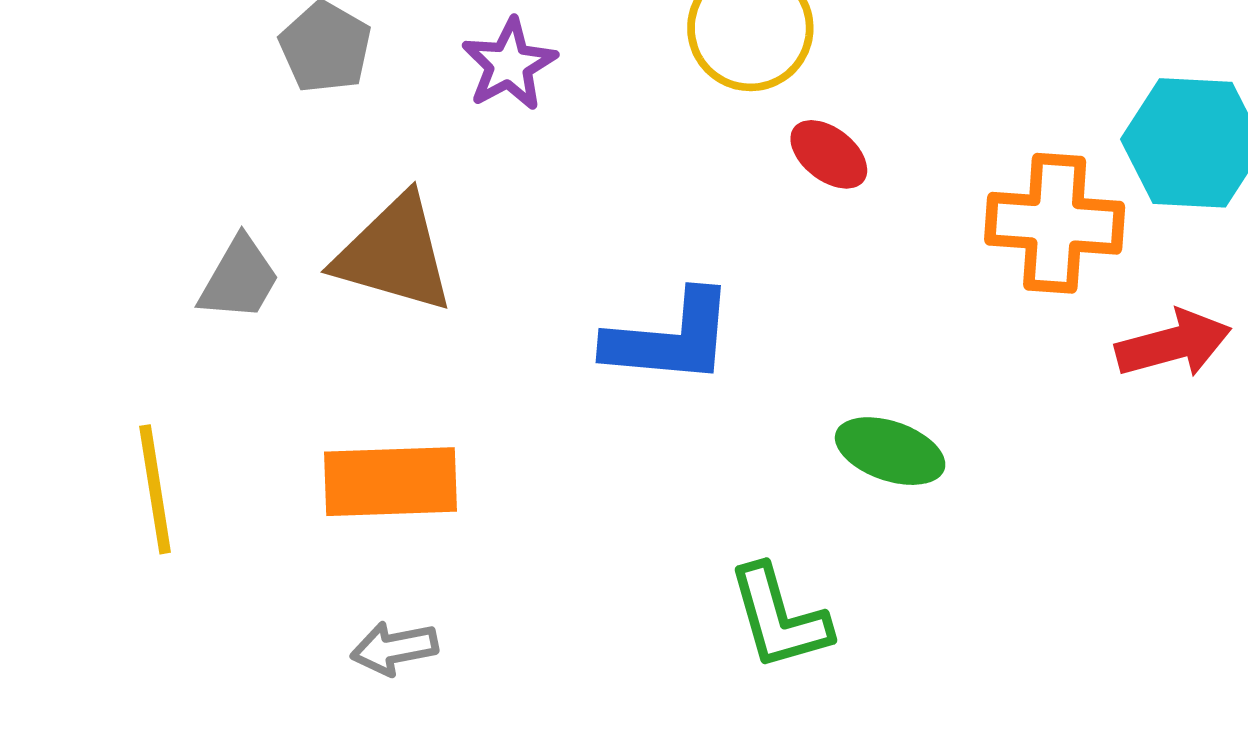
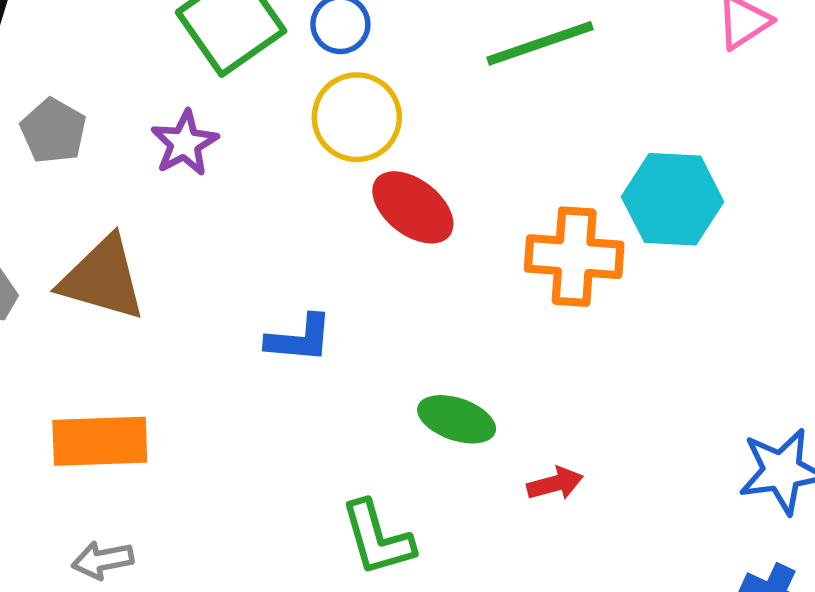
red ellipse: (829, 154) -> (413, 207), size x1.5
blue L-shape: (670, 338) -> (299, 339), size x0.7
red arrow: (1173, 344) -> (555, 484), moved, size x0.7

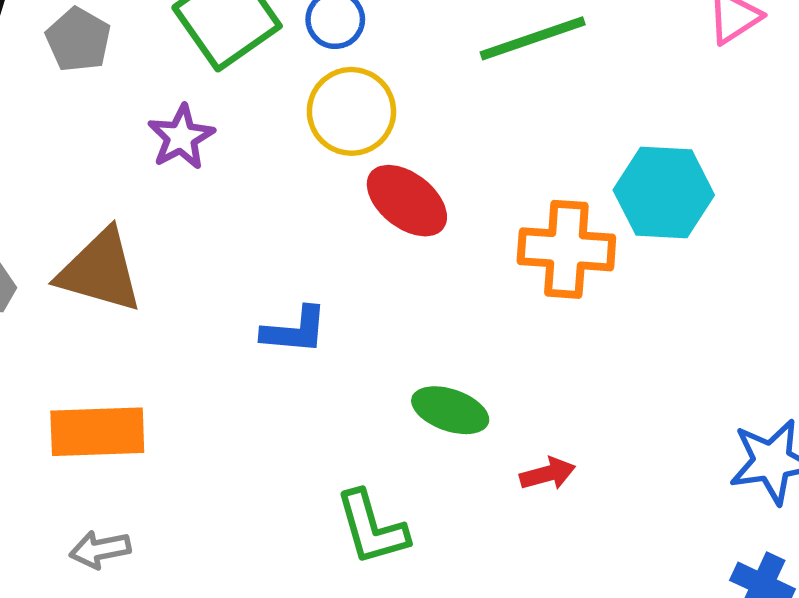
gray pentagon: (53, 131) -> (78, 40), moved

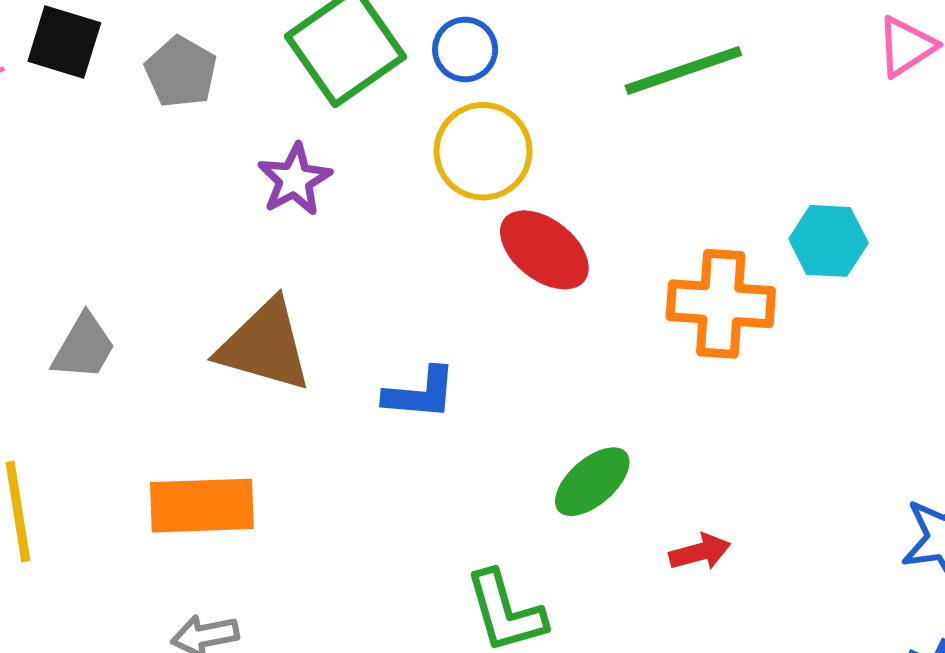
cyan hexagon: (664, 193) -> (828, 241), size x0.7
brown triangle: (100, 271) -> (265, 346), moved
green ellipse: (450, 410) -> (592, 482), turned -60

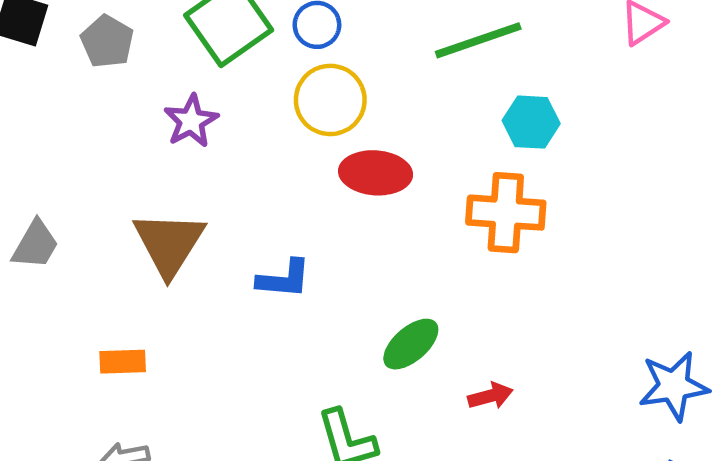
cyan hexagon: (828, 241) -> (531, 122), moved
red ellipse: (544, 250) -> (376, 173), turned -34
brown triangle: (265, 346) -> (169, 244), turned 46
orange rectangle: (202, 506) -> (123, 362), size x0.6

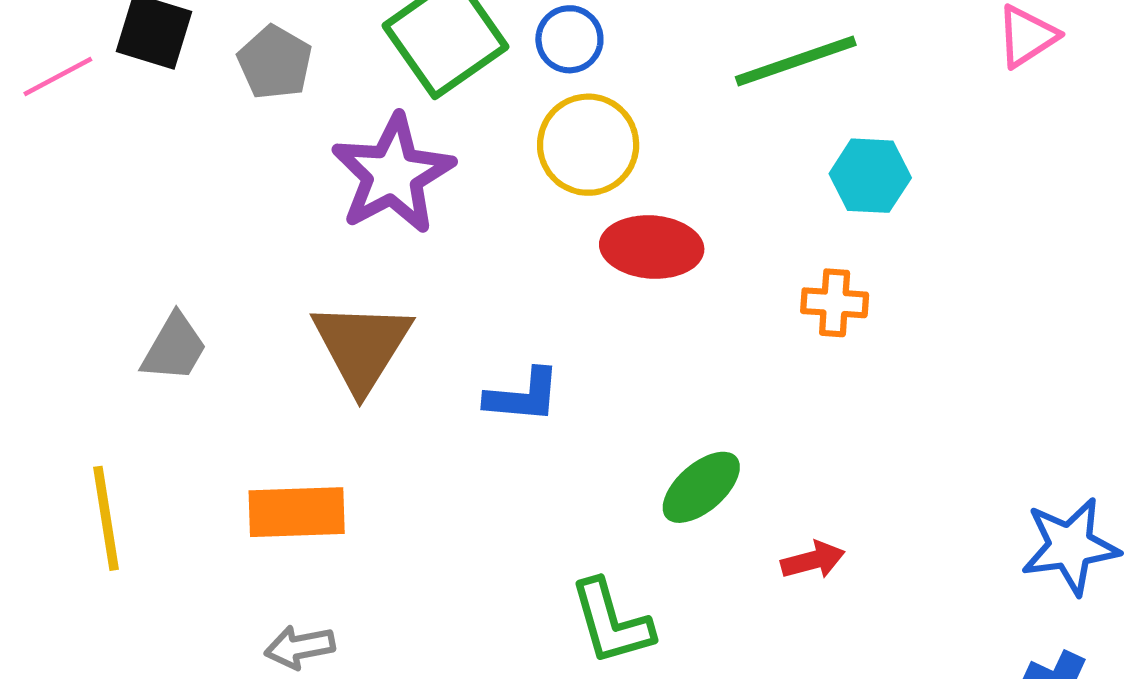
purple star: (191, 121) -> (393, 174), size x1.6
orange cross: (506, 213) -> (835, 303), size x0.6
orange rectangle: (123, 362) -> (297, 512), size x1.5

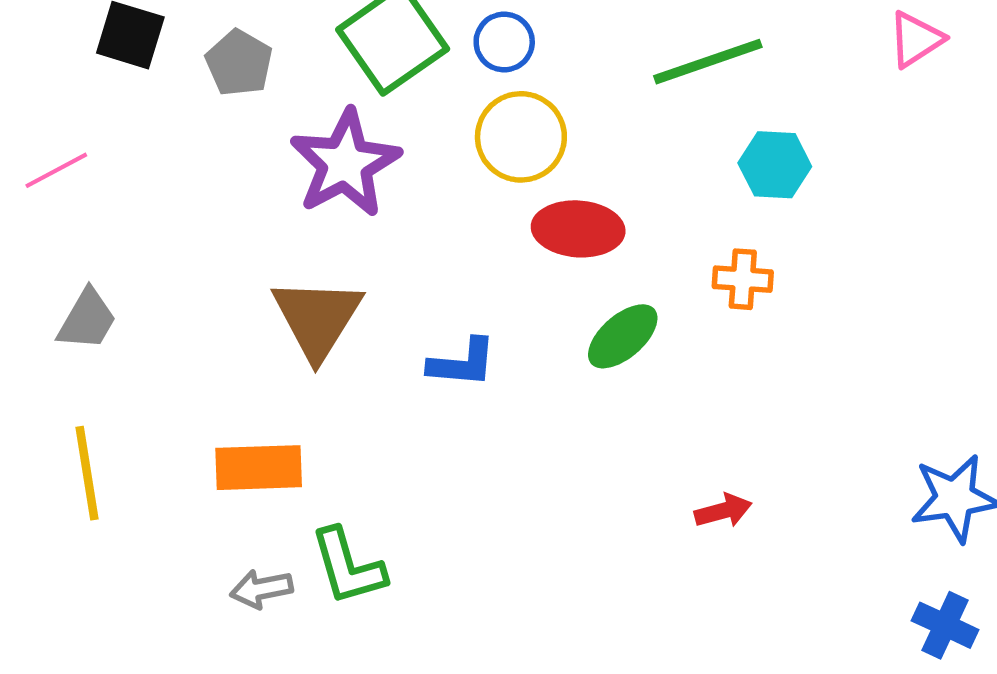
pink line: (58, 76) -> (56, 170), moved
gray trapezoid: (174, 348) -> (87, 320), moved
green ellipse: (701, 487) -> (623, 336), moved
green L-shape: (611, 622) -> (348, 567), moved

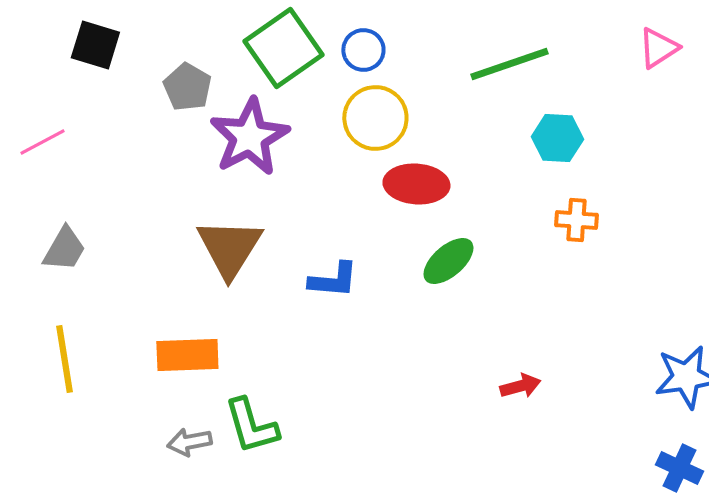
gray pentagon: (239, 63) -> (187, 87), moved
orange cross: (743, 279) -> (576, 220), moved

